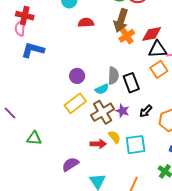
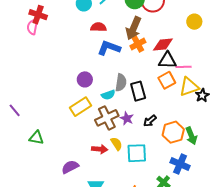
blue L-shape: (33, 50) -> (109, 48), moved

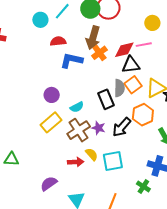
pink line: (183, 67) -> (144, 45), moved
gray semicircle: (121, 83) -> (119, 88), moved
black arrow: (150, 121) -> (122, 127), size x1.5
orange hexagon: (173, 132) -> (143, 115), moved

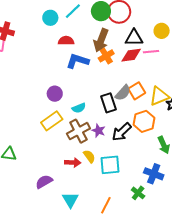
black triangle: (131, 65) -> (134, 38), moved
gray semicircle: (119, 88) -> (123, 93), turned 36

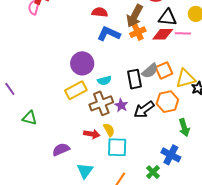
purple circle: (55, 94) -> (82, 63), size x1.5
cyan square: (110, 165) -> (117, 147), moved

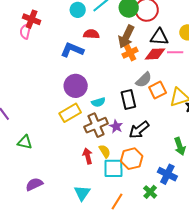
blue L-shape: (109, 34) -> (72, 50), moved
gray semicircle: (150, 71) -> (144, 80), moved
orange hexagon: (167, 102) -> (132, 159), moved
red arrow: (92, 134) -> (88, 156), turned -112
purple semicircle: (61, 150) -> (34, 184), moved

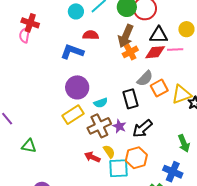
red arrow: (88, 156) -> (92, 157), turned -49

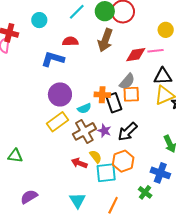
cyan circle: (76, 11) -> (39, 20), moved
black triangle: (159, 35) -> (163, 76), moved
orange cross: (130, 52) -> (102, 95), moved, turned 35
orange square: (159, 88) -> (131, 94), moved, turned 30

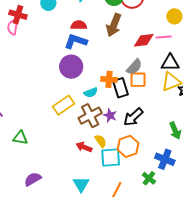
blue L-shape: (53, 59) -> (76, 41), moved
purple circle: (60, 94) -> (71, 67), moved

